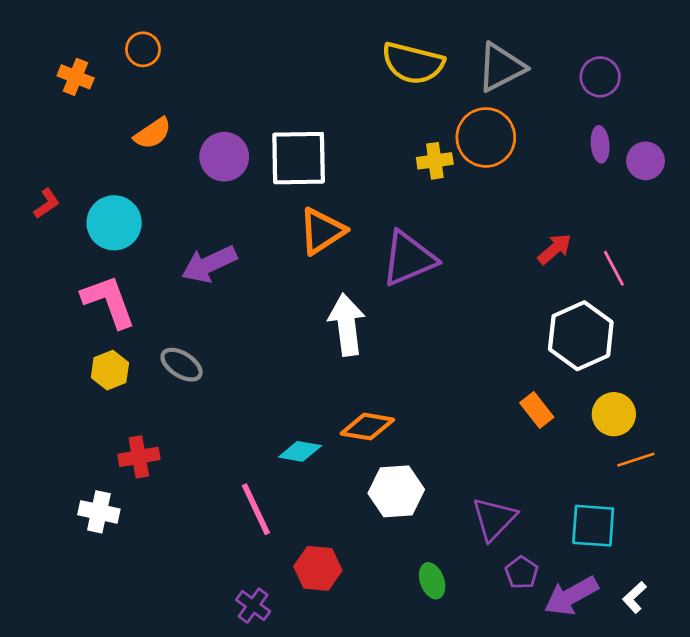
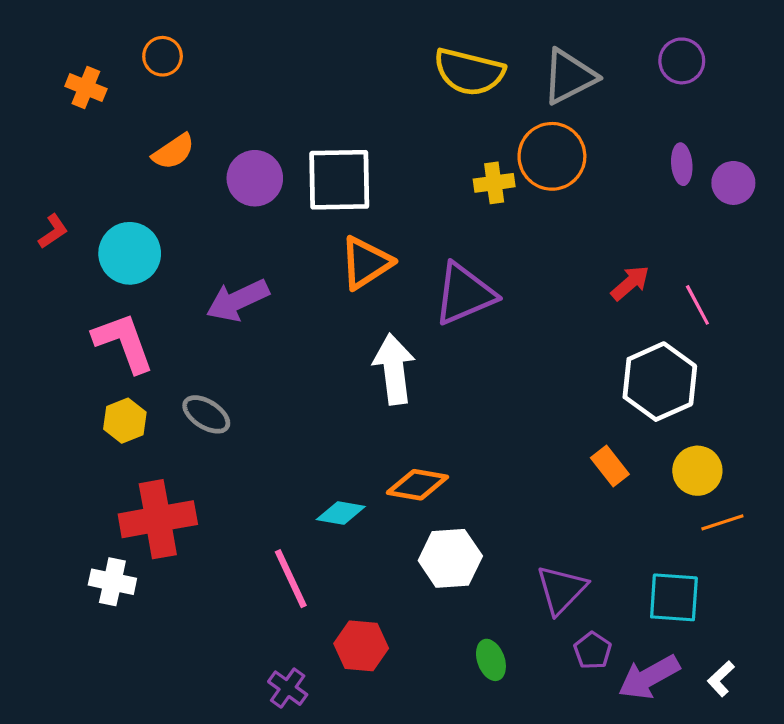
purple circle: (600, 77) -> (682, 61), moved
red cross: (139, 457) -> (158, 519), size x1.6

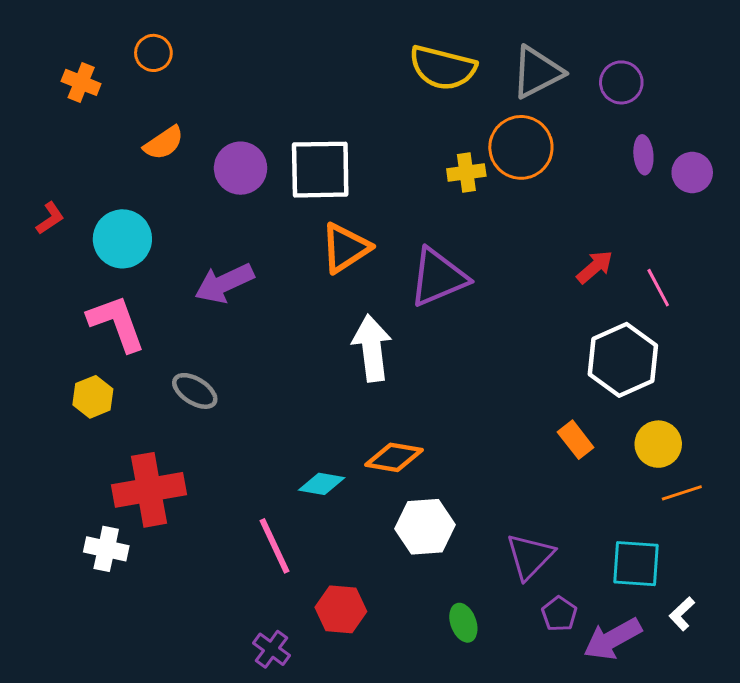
purple circle: (682, 61) -> (621, 82), moved
yellow hexagon: (125, 421) -> (93, 397), moved
white L-shape: (721, 679) -> (682, 614), moved

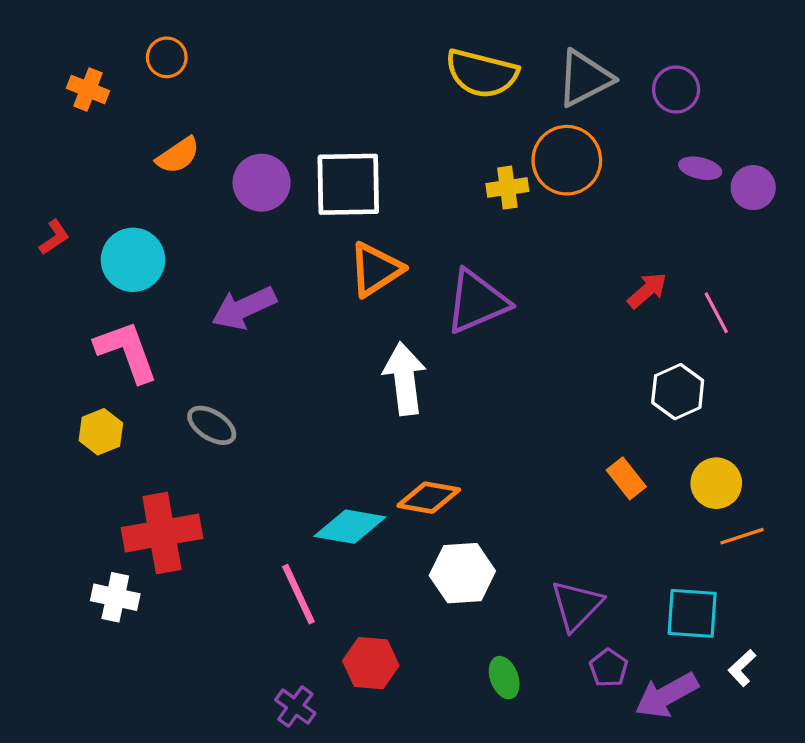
purple ellipse: (643, 155) -> (700, 168), turned -72
white hexagon: (623, 360) -> (678, 392), size x0.7
cyan diamond: (322, 484) -> (350, 527), size x1.4

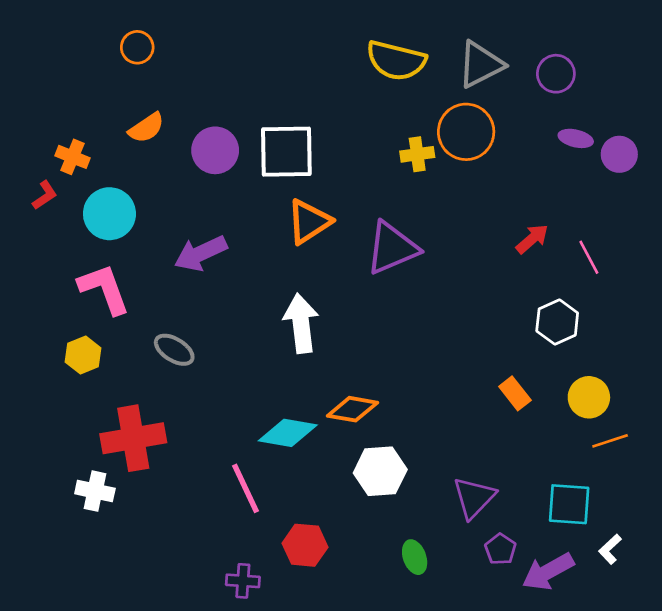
orange cross: (88, 90) -> (72, 157), moved
white arrow: (405, 379) -> (301, 323), moved
purple cross: (295, 707) -> (243, 581), turned -32

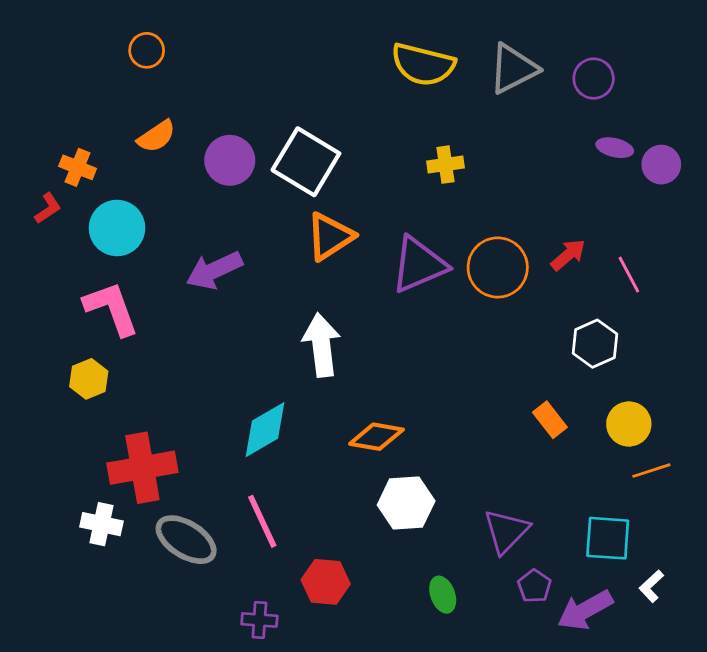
orange circle: (466, 132) -> (498, 267), moved
white square: (286, 152) -> (306, 162), turned 32
gray ellipse: (174, 350) -> (186, 540), moved, size x1.4
cyan diamond: (288, 433) -> (265, 430), moved, turned -40

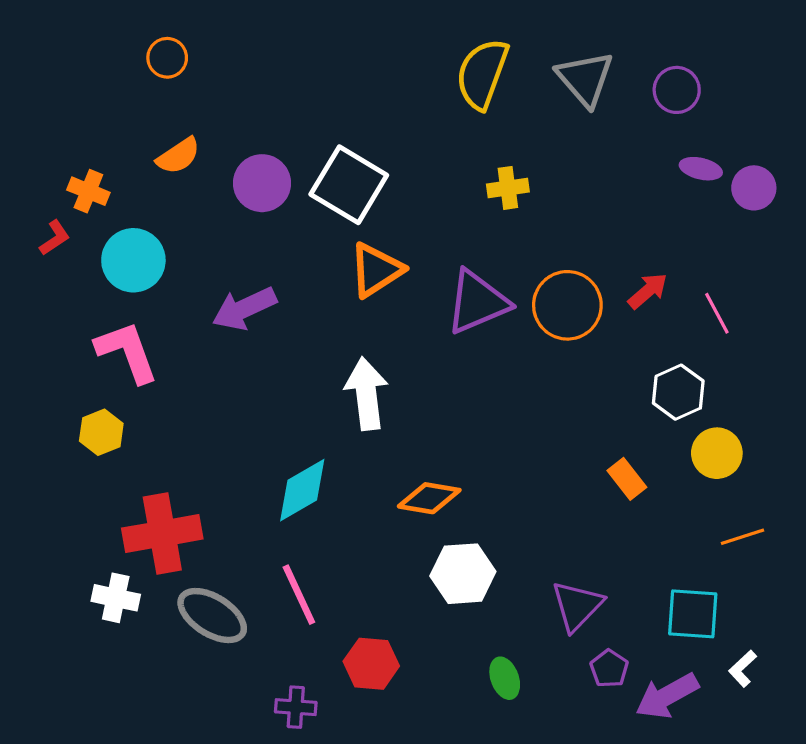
yellow semicircle: (423, 64) -> (482, 74), turned 96
gray triangle: (513, 69) -> (585, 79), turned -44
yellow circle: (629, 424) -> (717, 453), moved

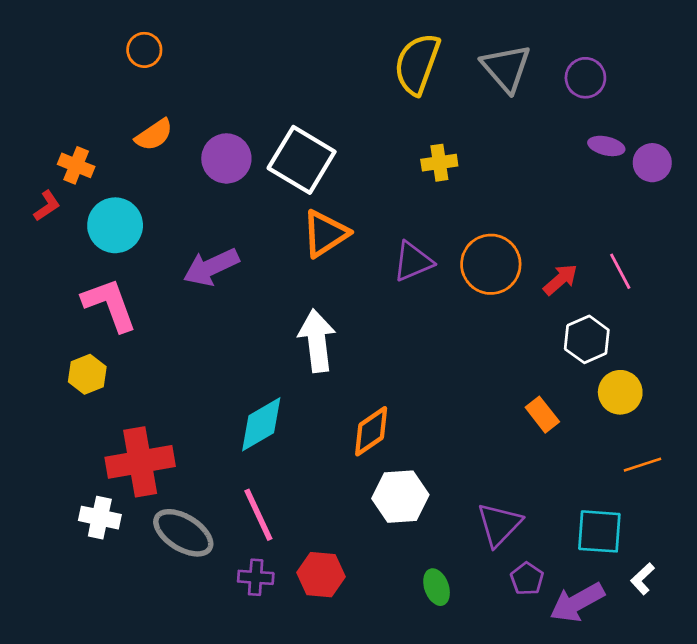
red arrow: (648, 291) -> (560, 280), moved
purple triangle: (477, 302) -> (413, 261), size x0.7
orange diamond: (429, 498) -> (371, 431), turned -44
purple cross: (296, 707) -> (256, 577), moved

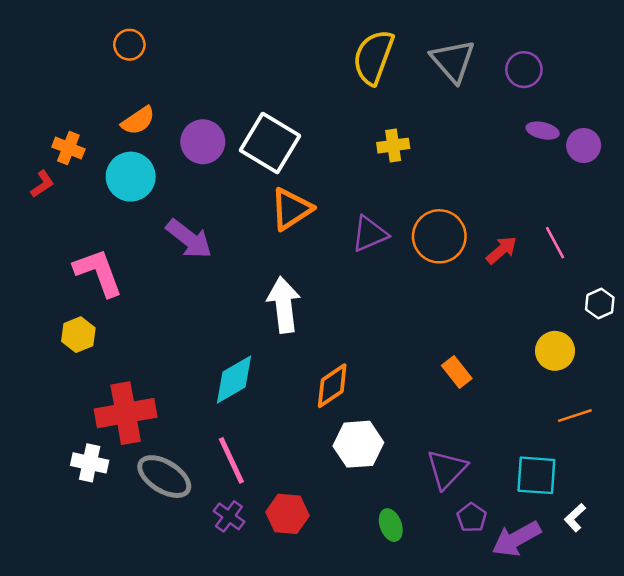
cyan circle: (115, 225) -> (131, 177), moved
purple arrow: (211, 267) -> (189, 239), turned -117
white hexagon: (587, 339) -> (600, 304), moved, size x0.7
orange rectangle: (542, 415) -> (457, 372), moved
purple cross: (256, 577) -> (229, 516), turned 32

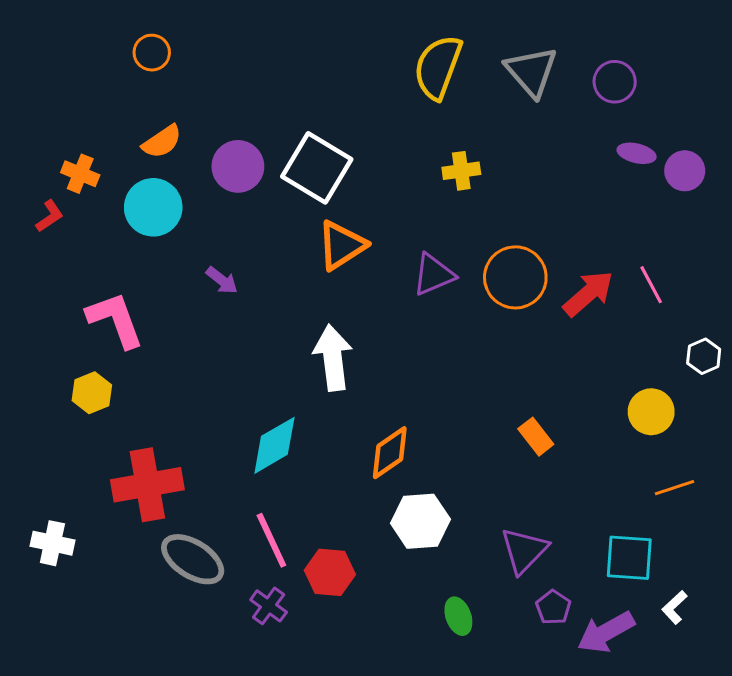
purple arrow: (189, 239) -> (222, 280), size x0.6
red arrow: (502, 250) -> (588, 293), size x1.4
white cross: (90, 463) -> (52, 543), moved
red hexagon: (287, 514) -> (330, 572), moved

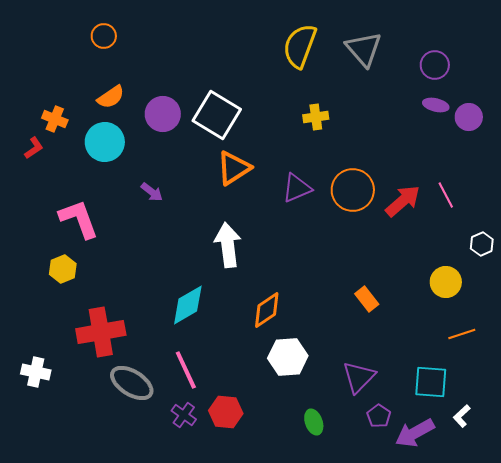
purple circle: (615, 82) -> (435, 65), moved
red hexagon: (330, 572) -> (226, 412), moved

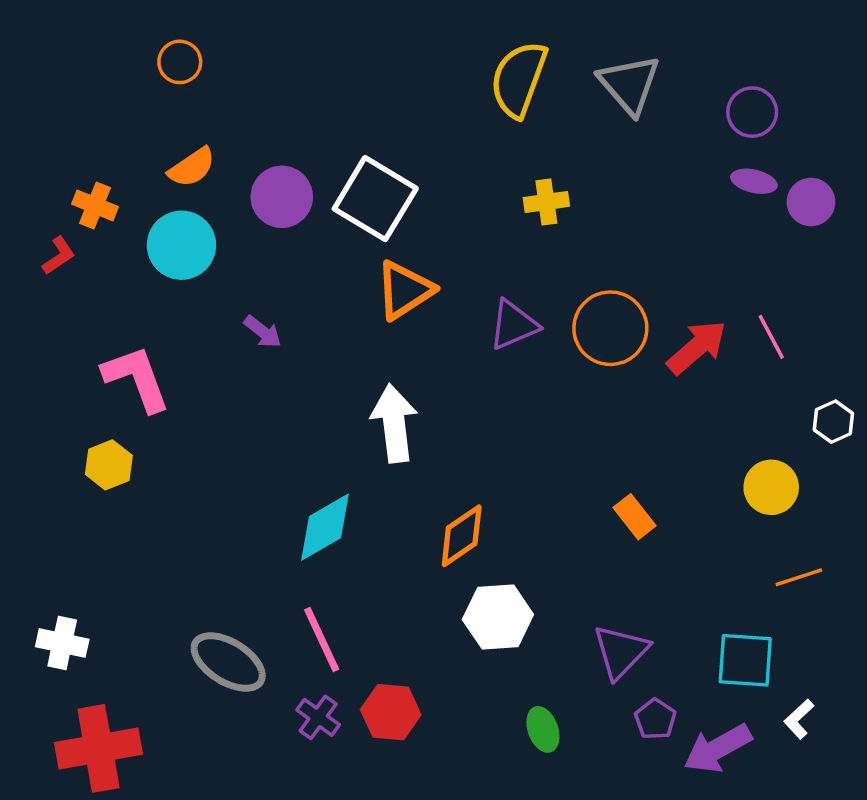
red cross: (101, 332) -> (98, 748), moved

